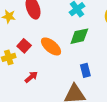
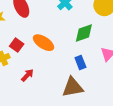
green diamond: (79, 36) -> (84, 33), moved

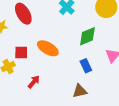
red square: (17, 45) -> (21, 52), turned -32
brown triangle: (73, 87) -> (80, 91), size x0.7

